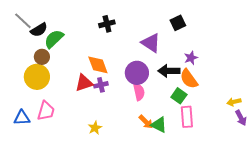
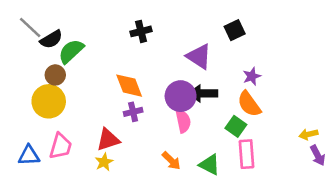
black arrow: (169, 71) -> (203, 93), moved
red triangle: (84, 83) -> (108, 140), moved
orange arrow: (146, 122) -> (171, 161), moved
yellow star: (95, 128) -> (104, 162), moved

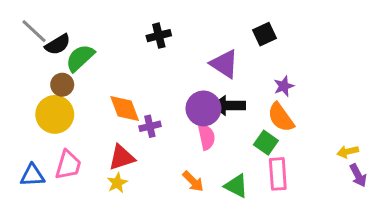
orange diamond: (129, 86) -> (125, 108), moved

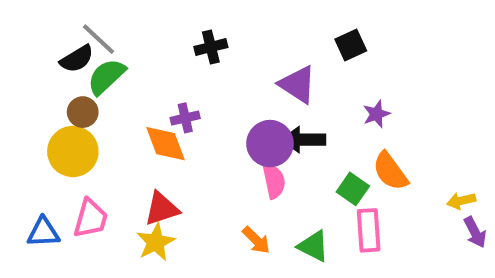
gray line: (34, 31) -> (98, 39), moved
orange semicircle: (281, 117) -> (390, 171), moved
purple cross: (150, 126) -> (185, 118), moved
yellow star: (117, 183) -> (156, 242), size x1.4

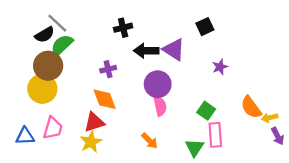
brown circle: (83, 112) -> (48, 66), size x1.6
black arrow: (304, 140) -> (146, 51), moved
orange diamond: (166, 144) -> (105, 99), moved
orange semicircle: (390, 171) -> (251, 107), moved
green triangle: (313, 246) -> (195, 148), moved, turned 36

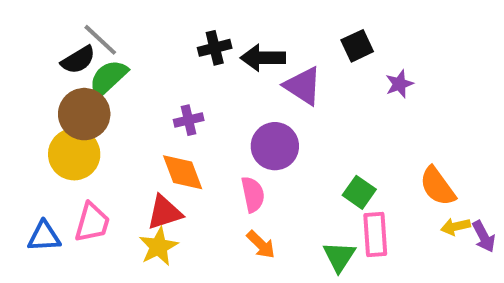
black arrow: (146, 51) -> (263, 58), moved
purple star: (220, 67) -> (399, 84), moved
pink semicircle: (160, 106) -> (253, 194), moved
yellow arrow: (270, 118) -> (456, 226), moved

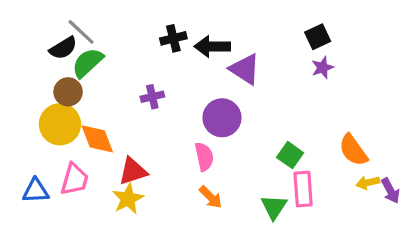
black square: (357, 46) -> (318, 37), moved
brown circle: (84, 114) -> (68, 92), size x0.7
orange diamond: (183, 172) -> (97, 139), moved

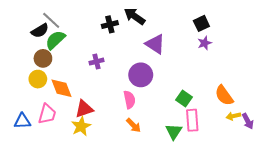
black arrow: (212, 46) -> (135, 16), moved, turned 35
yellow circle: (60, 124) -> (38, 79), size x0.7

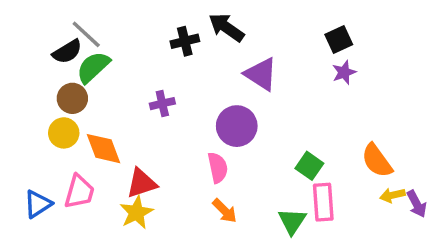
blue triangle: (22, 121) -> (38, 204), turned -30

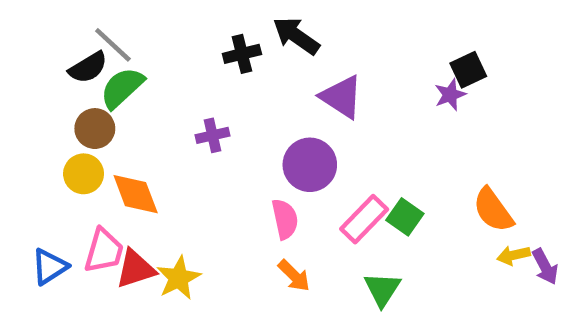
black square: (339, 40) -> (468, 70), moved
red triangle: (142, 183) -> (136, 269), moved
pink rectangle: (323, 202) -> (364, 219), moved, turned 48

